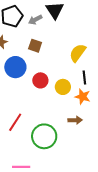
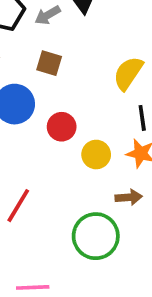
yellow circle: (63, 87) -> (96, 155), moved
green circle: (44, 136) -> (96, 236), moved

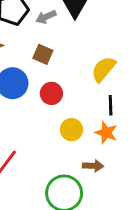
red circle: (62, 127) -> (51, 93), moved

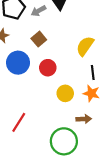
brown square: (43, 54) -> (39, 39), turned 32

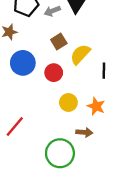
brown square: (39, 39) -> (59, 42), moved
yellow semicircle: (85, 46) -> (80, 54), moved
black line: (93, 73) -> (104, 71), moved

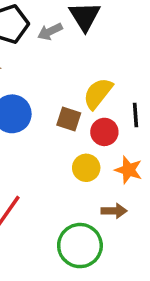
brown square: (59, 42) -> (69, 119), moved, turned -35
red circle: (54, 73) -> (104, 132), moved

